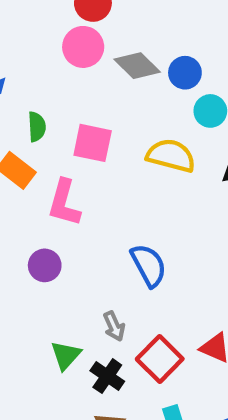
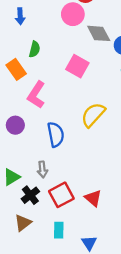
pink square: (93, 143) -> (77, 66), moved
yellow semicircle: (171, 156) -> (93, 115), moved, turned -80
blue semicircle: (149, 265) -> (56, 134), moved

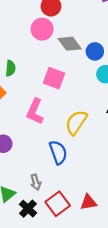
pink L-shape: (36, 95) -> (35, 111), moved
blue semicircle: (56, 134) -> (58, 152), moved
red triangle: (93, 198) -> (88, 202), turned -42

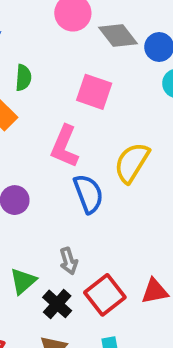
blue semicircle: (58, 152) -> (88, 194), moved

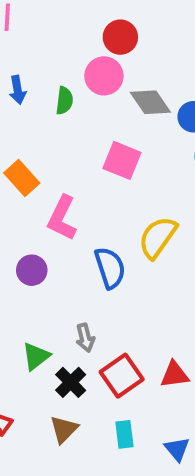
green semicircle: (23, 78) -> (64, 101), moved
pink L-shape: (65, 146) -> (62, 218), moved

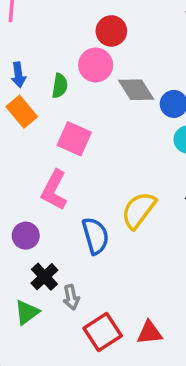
pink square: (122, 160) -> (74, 139), moved
orange rectangle: (22, 178) -> (22, 112), moved
black cross: (71, 382) -> (44, 277), moved

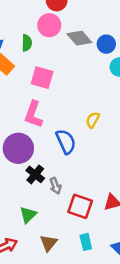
yellow semicircle: (139, 210) -> (93, 120), size x0.6
purple circle: (26, 236) -> (18, 148), size x1.6
green triangle: (27, 312) -> (28, 215), moved
red square: (103, 332) -> (80, 206), turned -30

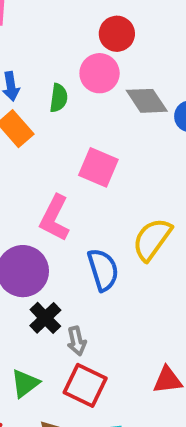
pink square: (42, 78) -> (98, 167), moved
yellow semicircle: (93, 120) -> (152, 239), size x1.6
red square: (80, 206) -> (85, 385), moved

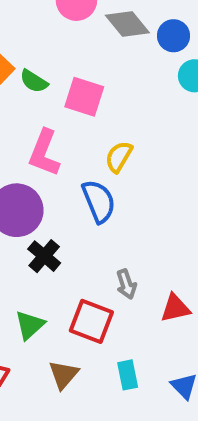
green semicircle: (59, 98) -> (34, 81), moved, turned 120
yellow semicircle: (152, 239) -> (119, 157), moved, size x0.7
gray arrow: (77, 341) -> (126, 284), moved

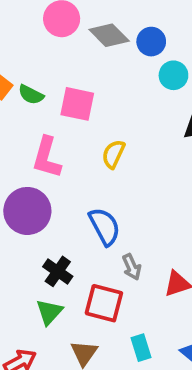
blue semicircle: (99, 201) -> (105, 226), moved
black cross: (44, 256) -> (58, 271), moved

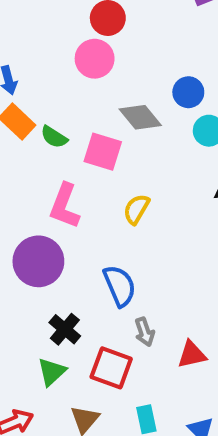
gray diamond: (109, 35) -> (140, 117), moved

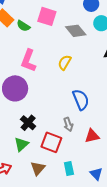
gray diamond: (140, 117) -> (76, 31), moved
pink square: (103, 152) -> (47, 16), moved
blue semicircle: (120, 286) -> (81, 100), moved

